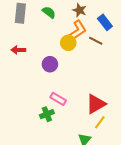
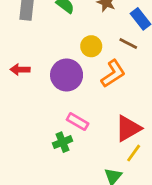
orange L-shape: (77, 31) -> (113, 74), moved
red arrow: (18, 50) -> (20, 70), moved
purple circle: (50, 64) -> (67, 75), size x1.5

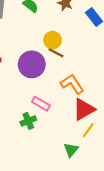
brown line: (128, 44) -> (56, 53), moved
orange L-shape: (113, 74) -> (72, 84), moved, turned -90

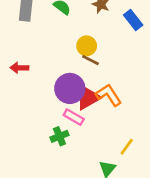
purple circle: (32, 64) -> (70, 88), moved
red triangle: (84, 109) -> (88, 98), moved

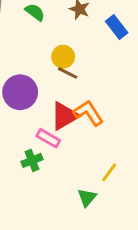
purple circle: (70, 88) -> (20, 92), moved

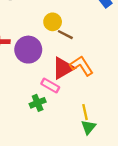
yellow circle: (63, 57) -> (53, 22), moved
yellow line: (109, 172) -> (85, 112), moved, turned -49
green triangle: (87, 198) -> (88, 127), moved

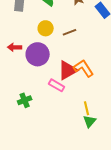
yellow circle: (53, 22) -> (46, 28), moved
brown line: (65, 35) -> (70, 32), moved, turned -48
green cross: (38, 103) -> (25, 100), moved

